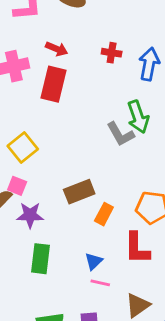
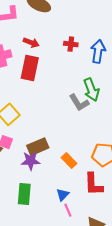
brown rectangle: (79, 192) -> (38, 147), moved
orange rectangle: (104, 214) -> (69, 160), turned -70
purple star: (30, 215) -> (31, 161), moved
pink line: (100, 283) -> (68, 210), turned 56

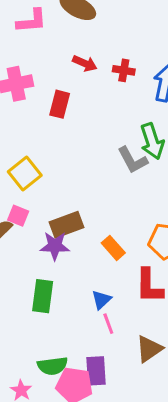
red arrow: (31, 43) -> (85, 63), moved
red rectangle: (30, 68) -> (60, 104), size x0.7

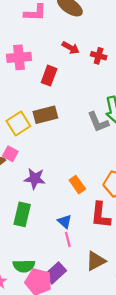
brown rectangle: (67, 225) -> (45, 115), moved
blue triangle: (101, 300) -> (65, 221), turned -40
purple rectangle: (96, 371) -> (55, 273), turned 45

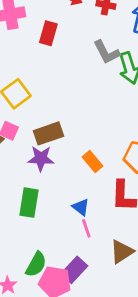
brown rectangle: (45, 115) -> (49, 133), moved
gray L-shape: (98, 122) -> (107, 52), moved
green semicircle: (24, 266) -> (36, 264), turned -55

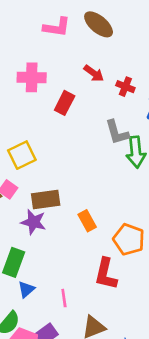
orange rectangle: (92, 162) -> (87, 221), moved
blue triangle: (81, 207) -> (26, 289), moved, turned 30

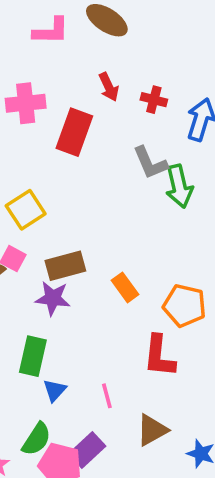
red arrow: (94, 73) -> (109, 87), turned 36
red rectangle: (65, 103) -> (74, 132), size x1.4

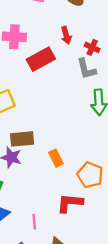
red rectangle: (74, 132) -> (41, 59), turned 32
gray L-shape: (150, 163) -> (86, 69), moved
red L-shape: (159, 356) -> (70, 203), turned 80

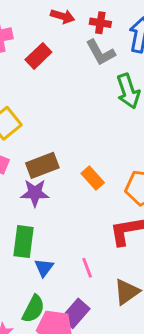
red arrow: (66, 35) -> (63, 16), turned -42
red rectangle: (41, 59) -> (38, 56), size x0.7

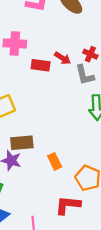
red arrow: (63, 16) -> (62, 58), moved
red rectangle: (38, 56) -> (41, 65), turned 36

